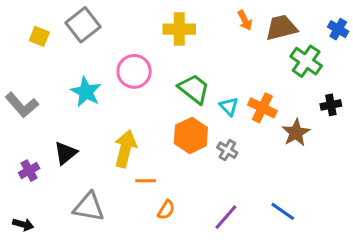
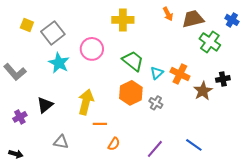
gray square: (83, 25) -> (53, 33), moved
black cross: (331, 105) -> (223, 79), moved
cyan triangle: (229, 106) -> (157, 73), turned 32
gray triangle: (89, 207) -> (61, 142), size x0.7

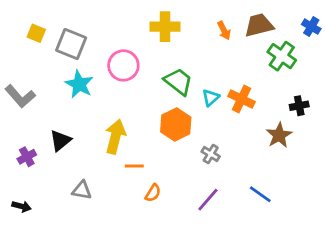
orange arrow: (168, 14) -> (224, 31), moved
gray square: (53, 33) -> (71, 44), turned -30
brown star: (203, 91) -> (279, 135), moved
gray cross: (156, 103) -> (211, 154), moved

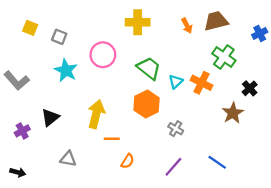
blue cross: (311, 27) -> (260, 33), moved, turned 32
gray square: (71, 44) -> (59, 37), size x0.6
green cross: (282, 56) -> (224, 57), moved
black cross: (299, 106) -> (250, 88), turned -32

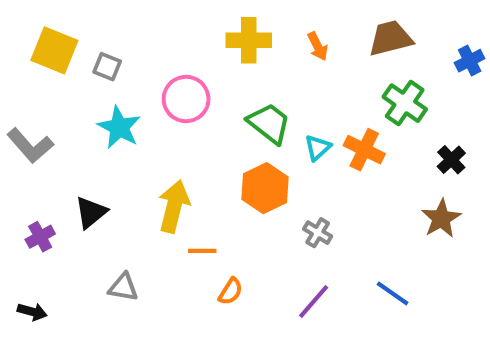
orange arrow: (187, 26) -> (318, 46), moved
yellow square: (30, 28) -> (54, 50), size x1.6
brown star: (233, 113) -> (441, 218), moved

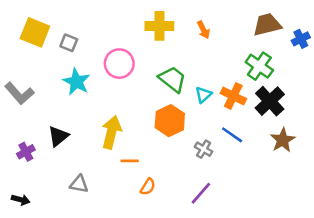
brown trapezoid: (391, 38) -> (267, 25), moved
black cross: (451, 160) -> (270, 101), moved, size x1.6
blue line: (393, 293) -> (232, 135), moved

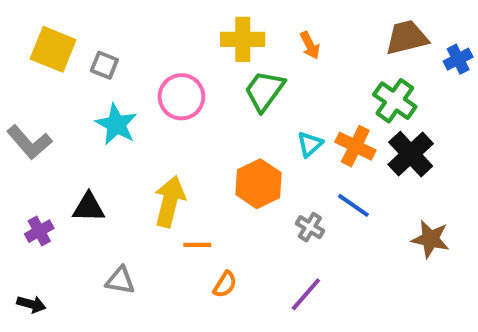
green trapezoid: (172, 79) -> (264, 91), moved, turned -92
black triangle: (58, 136) -> (89, 207), turned 40
brown star: (283, 140) -> (430, 239), moved, turned -30

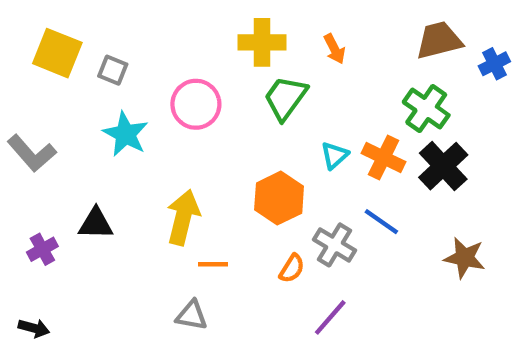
gray cross: (310, 227) -> (335, 245), size x1.4
gray triangle: (120, 280) -> (192, 315), moved
orange semicircle: (225, 284) -> (292, 268), moved

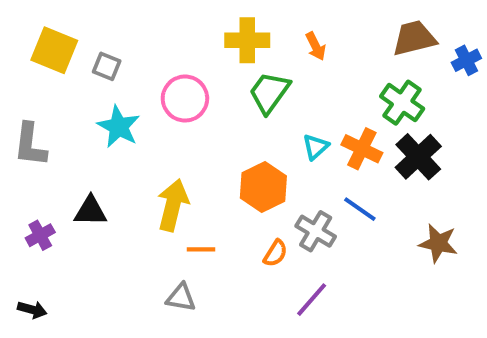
gray L-shape: (32, 153) -> (30, 145), turned 48

